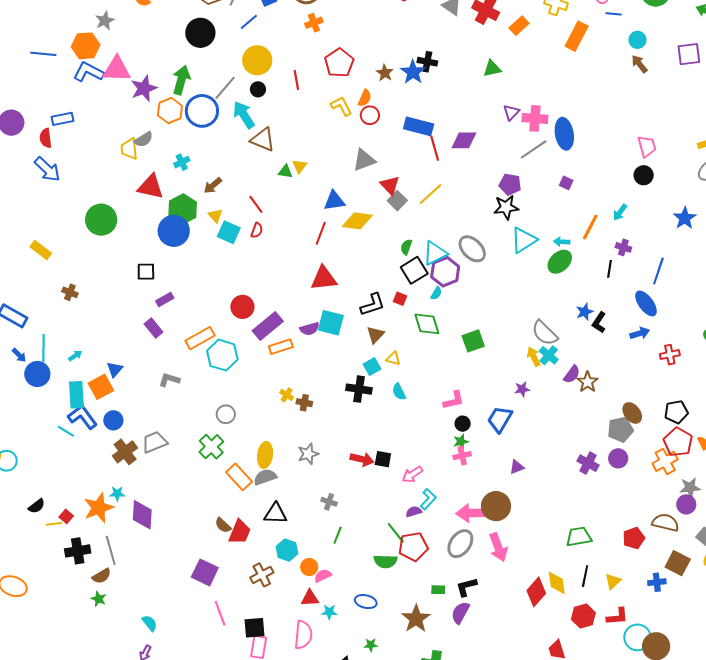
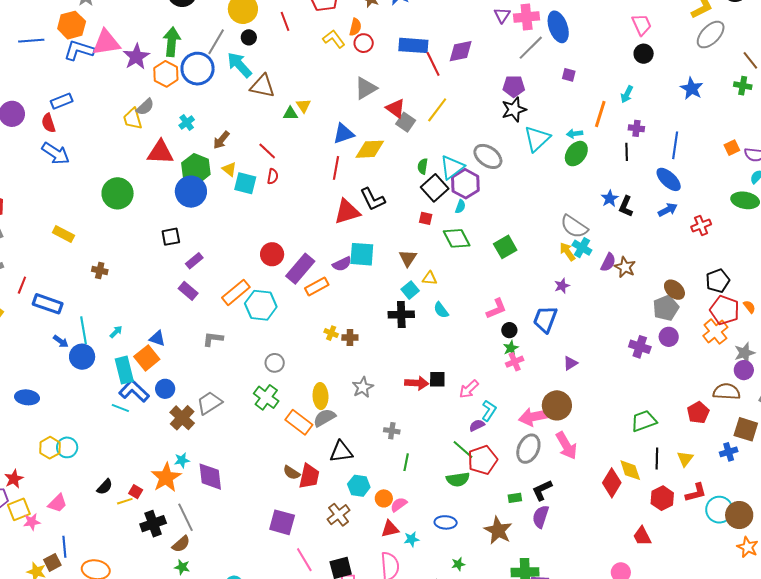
black L-shape: (373, 305) -> (373, 199), moved, turned 92
blue triangle: (115, 369) -> (157, 338), turned -42

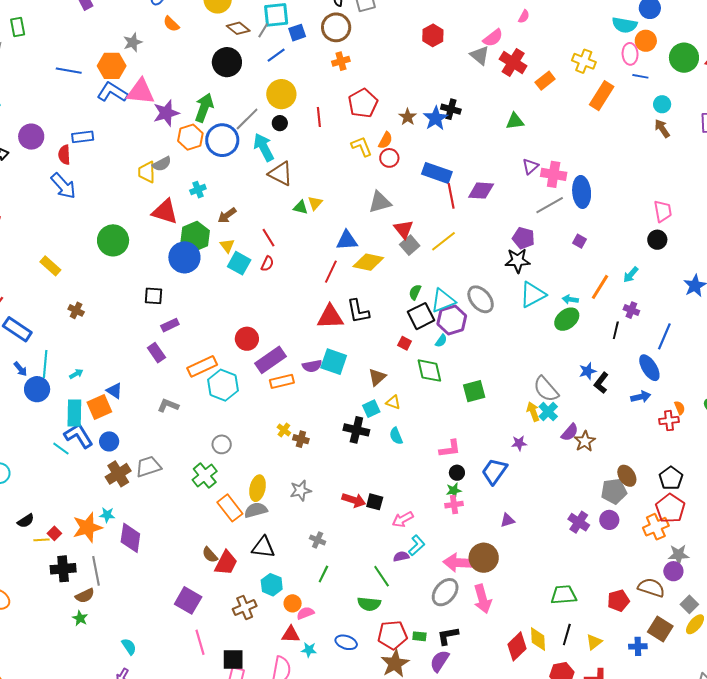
black pentagon: (718, 281) -> (671, 478), turned -30
orange semicircle: (749, 307) -> (680, 408), moved
red pentagon: (483, 460) -> (392, 635), moved

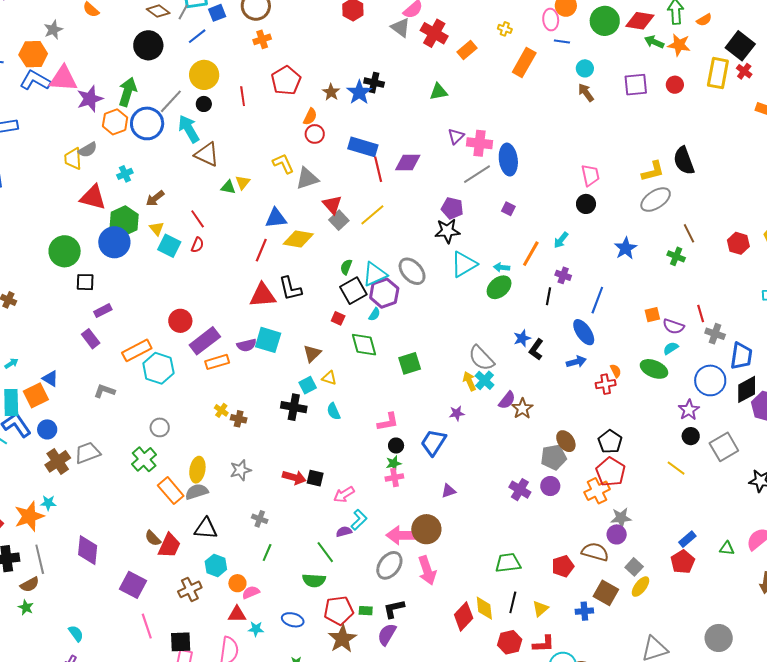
yellow cross: (584, 61) -> (505, 29), size x0.6
yellow L-shape: (362, 146) -> (283, 164), moved
green circle: (113, 240) -> (65, 251), moved
purple diamond: (130, 538) -> (88, 550), moved

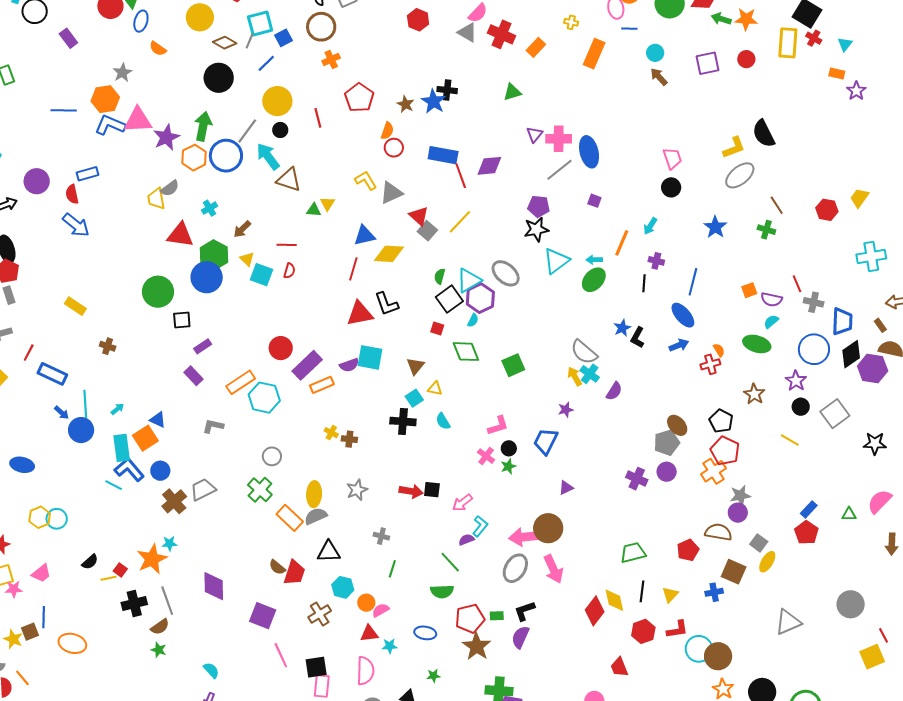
red line: (198, 219) -> (287, 245), turned -48
brown star: (522, 409) -> (754, 394), moved
pink cross: (394, 477) -> (486, 456), moved, turned -36

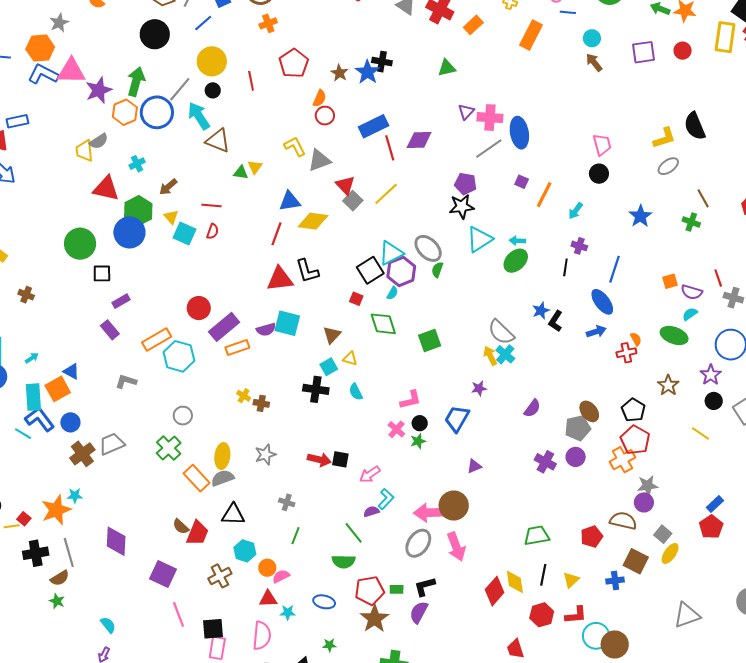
blue rectangle: (443, 155) -> (374, 126), turned -40
gray ellipse: (740, 175) -> (668, 166), size x0.7
orange line: (622, 243) -> (544, 195), moved
green semicircle: (440, 276) -> (437, 270), moved
purple semicircle: (614, 391) -> (532, 408), moved

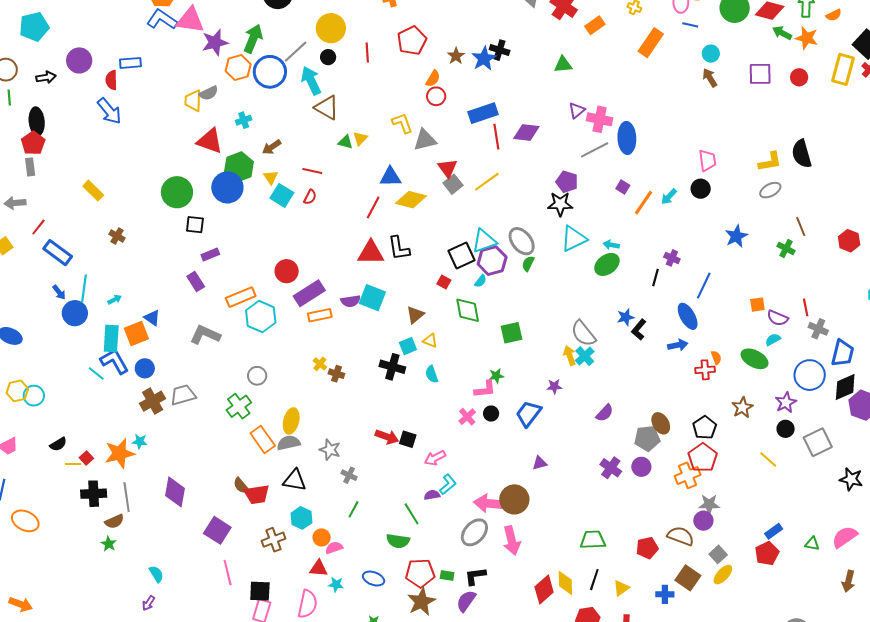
cyan arrow: (576, 211) -> (669, 197), moved
gray L-shape: (126, 381) -> (205, 335), size x1.4
green star: (418, 441) -> (496, 376), moved
gray star: (265, 455) -> (330, 450), moved, turned 30
red trapezoid: (198, 533) -> (257, 494), turned 52

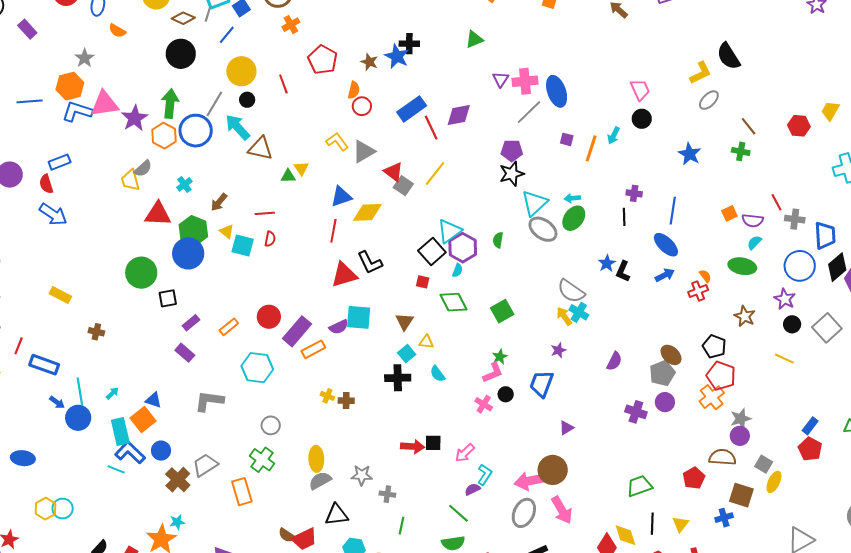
gray ellipse: (522, 241) -> (543, 229), moved
orange rectangle: (241, 297) -> (229, 327), moved, size x0.7
orange rectangle: (263, 440) -> (242, 492), moved, turned 36

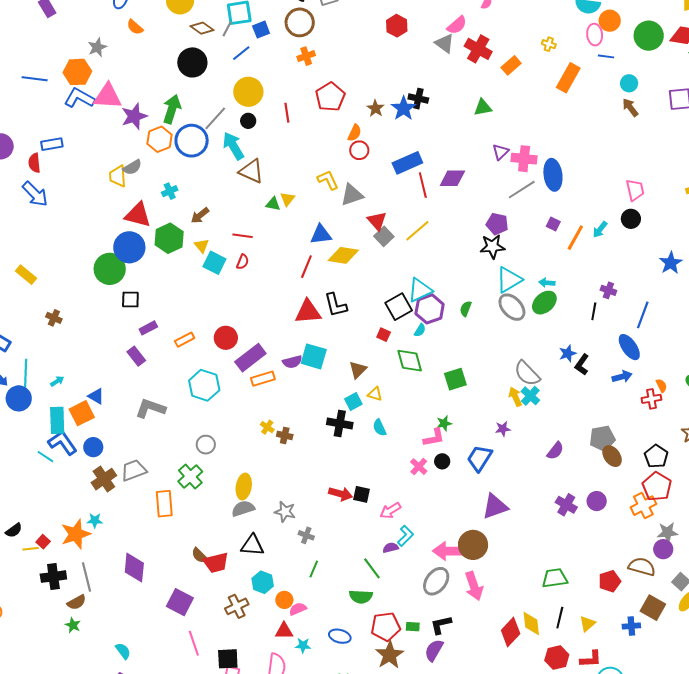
blue circle: (188, 253) -> (129, 247), moved
gray pentagon: (662, 373) -> (602, 438), moved
purple triangle: (566, 428) -> (495, 506), size x1.8

